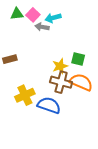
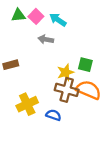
cyan arrow: (53, 18) -> (58, 20), turned 49
gray arrow: (42, 27) -> (46, 39), moved
blue semicircle: (49, 105) -> (53, 115), size x0.6

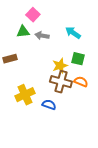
green triangle: (18, 15) -> (23, 32), moved
cyan arrow: (58, 20) -> (73, 33), moved
orange semicircle: (89, 90) -> (81, 82), size x0.6

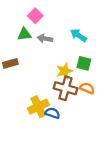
yellow cross: (25, 95) -> (38, 107), moved

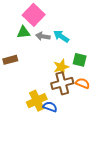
pink square: (35, 16) -> (34, 15), size x1.5
cyan arrow: (78, 35) -> (61, 36), moved
brown cross: (65, 88) -> (62, 83), turned -30

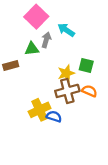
green triangle: (23, 32) -> (32, 49), moved
gray arrow: (43, 36) -> (46, 40), turned 96
cyan arrow: (61, 36) -> (66, 30), moved

